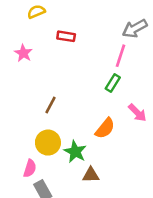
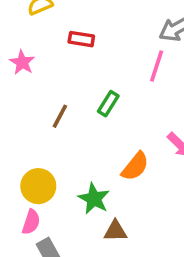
green rectangle: (113, 83) -> (108, 104), moved
brown line: (51, 105) -> (60, 116), moved
yellow circle: (48, 143) -> (38, 186), moved

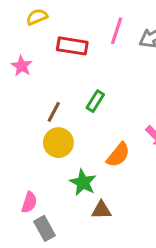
red rectangle: (81, 39) -> (72, 46), size x1.4
pink line: (157, 66) -> (117, 31), moved
yellow circle: (38, 186) -> (58, 143), moved

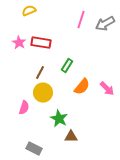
red rectangle: (72, 46) -> (41, 43), moved
orange semicircle: (118, 155) -> (82, 87), moved
pink semicircle: (29, 202) -> (24, 108), moved
gray rectangle: (45, 228) -> (34, 149), turned -35

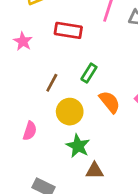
red rectangle: (41, 43) -> (68, 30), moved
orange semicircle: (82, 87) -> (110, 102), turned -78
yellow circle: (43, 93) -> (70, 112), moved

